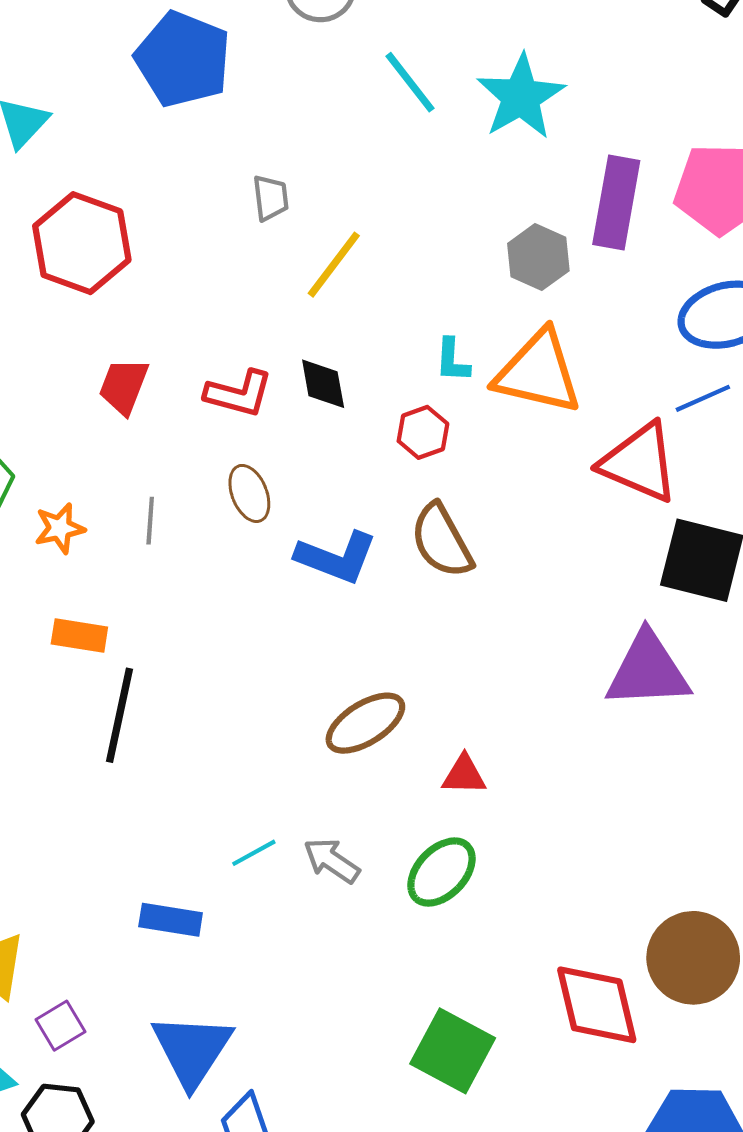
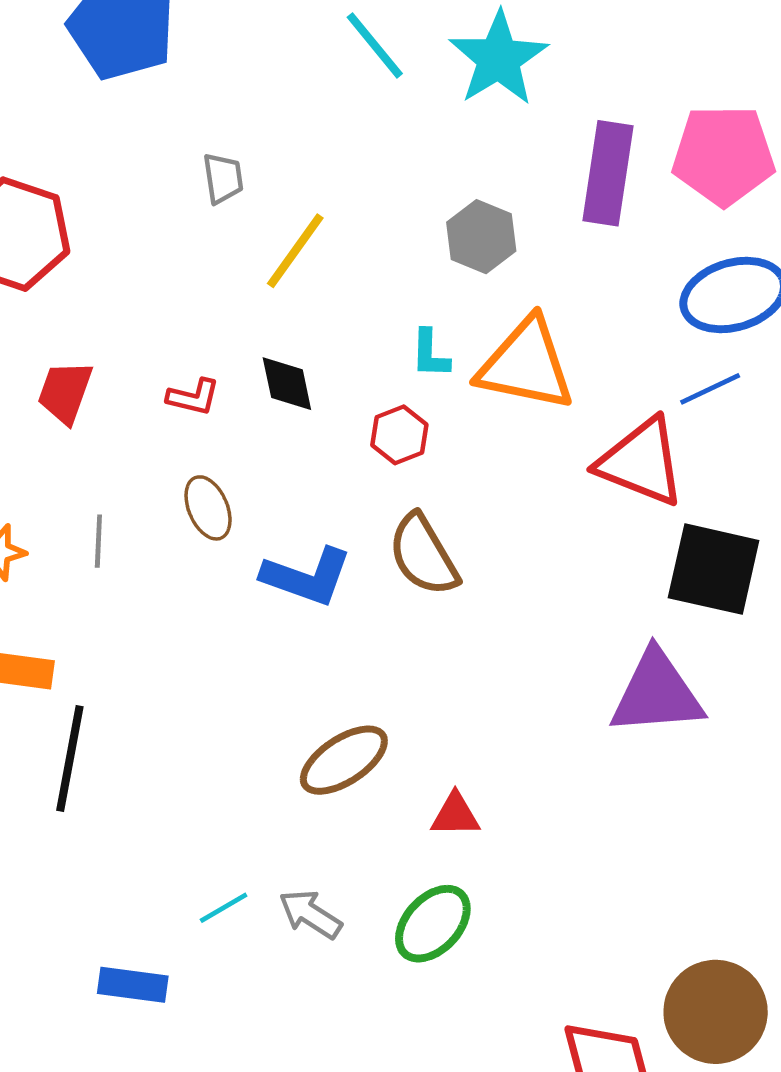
gray hexagon: (538, 257) -> (481, 237), moved
red L-shape: (239, 394) -> (193, 397), size x0.7

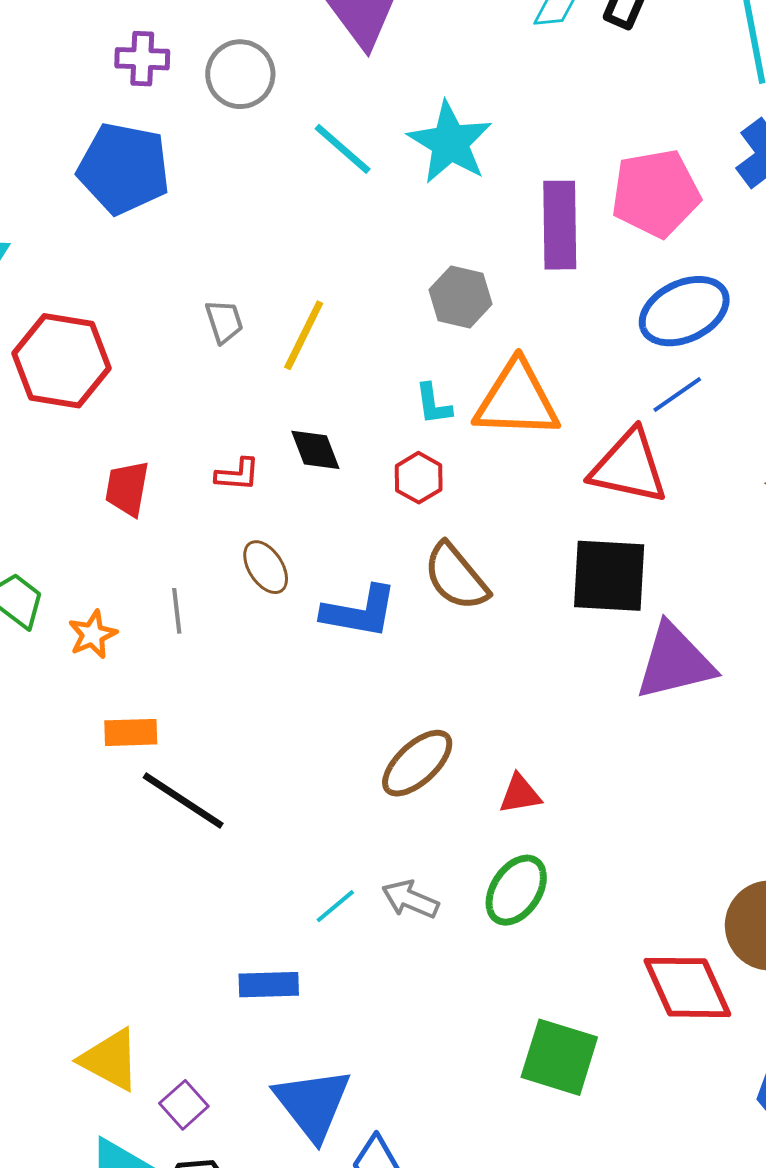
gray trapezoid: (223, 178) -> (224, 322), moved
black square: (714, 569) -> (609, 576), moved
black line: (70, 759) -> (183, 801), turned -58

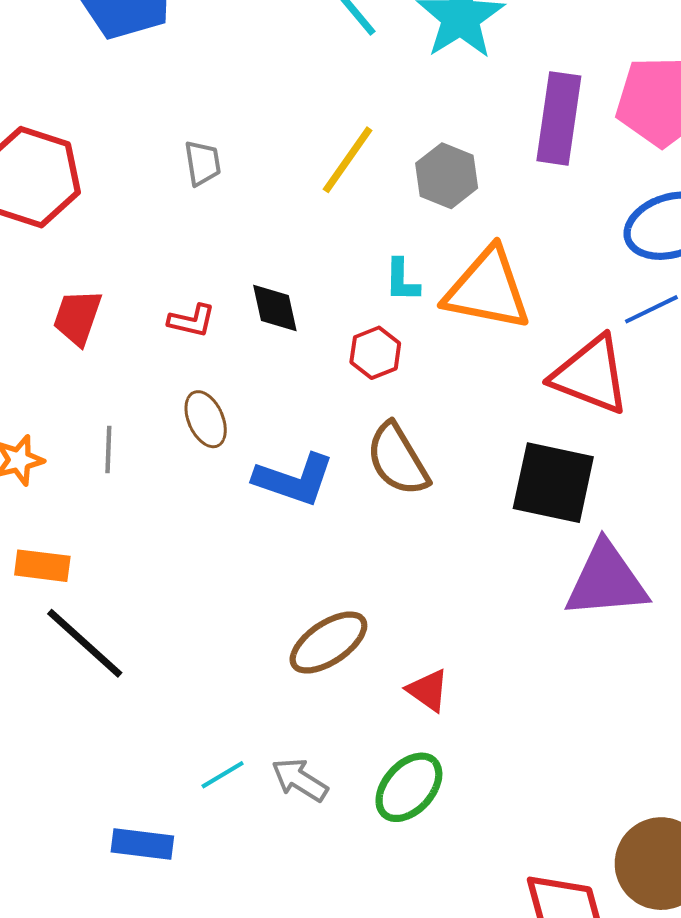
yellow line: (304, 335) -> (348, 160), moved
red triangle: (520, 794) -> (428, 690), turned 36

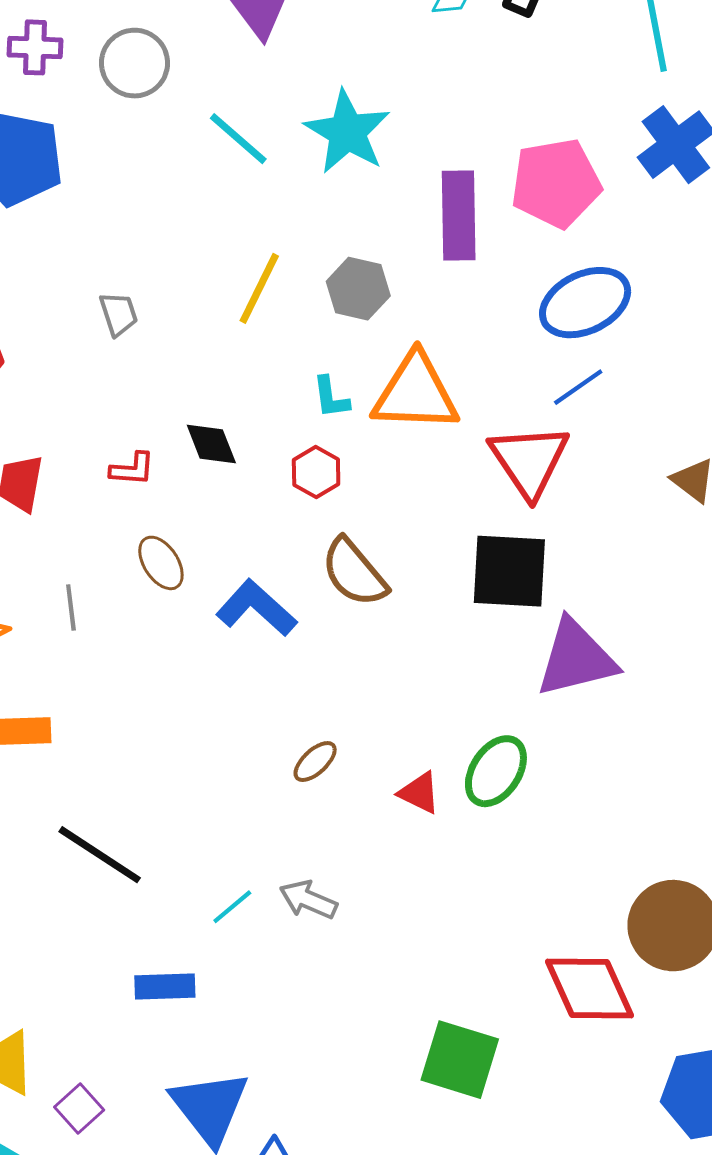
red triangle: (591, 375) -> (529, 461), turned 44
blue L-shape: (294, 479) -> (256, 608), turned -148
black line: (85, 643) -> (100, 855), moved
brown ellipse: (328, 643) -> (315, 762), size x0.6
green ellipse: (409, 787) -> (496, 771), moved

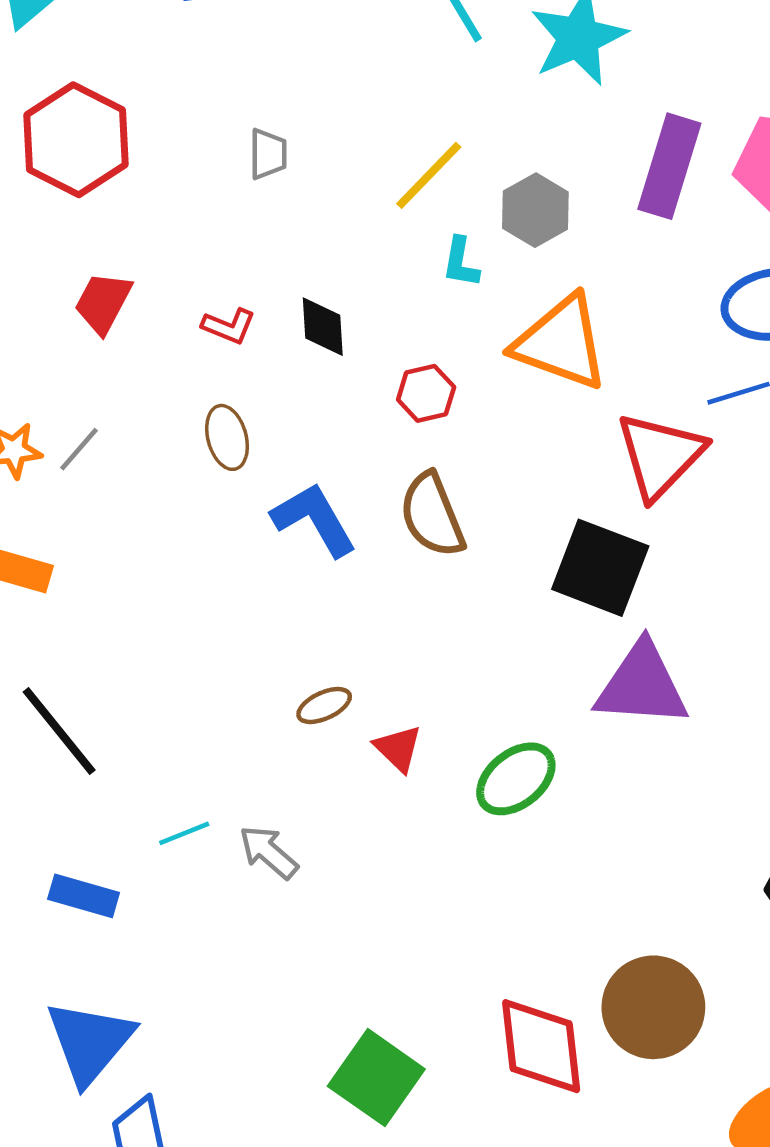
cyan L-shape: (331, 397) -> (461, 262), moved
gray line: (71, 607) -> (79, 449), moved, turned 30
red triangle: (419, 793) -> (398, 748), moved

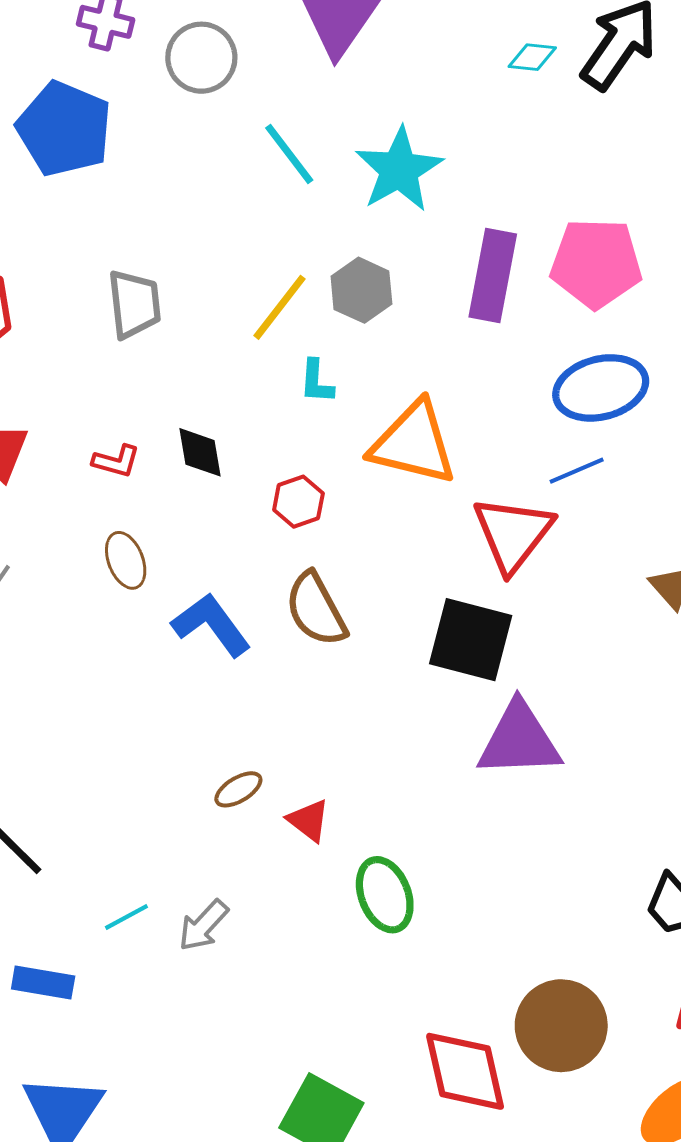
gray trapezoid: (268, 154) -> (134, 304), size x1.5
gray hexagon: (535, 210) -> (361, 290), moved
green ellipse: (516, 779) -> (385, 895), moved, turned -66
gray arrow: (269, 852) -> (203, 925), turned -82

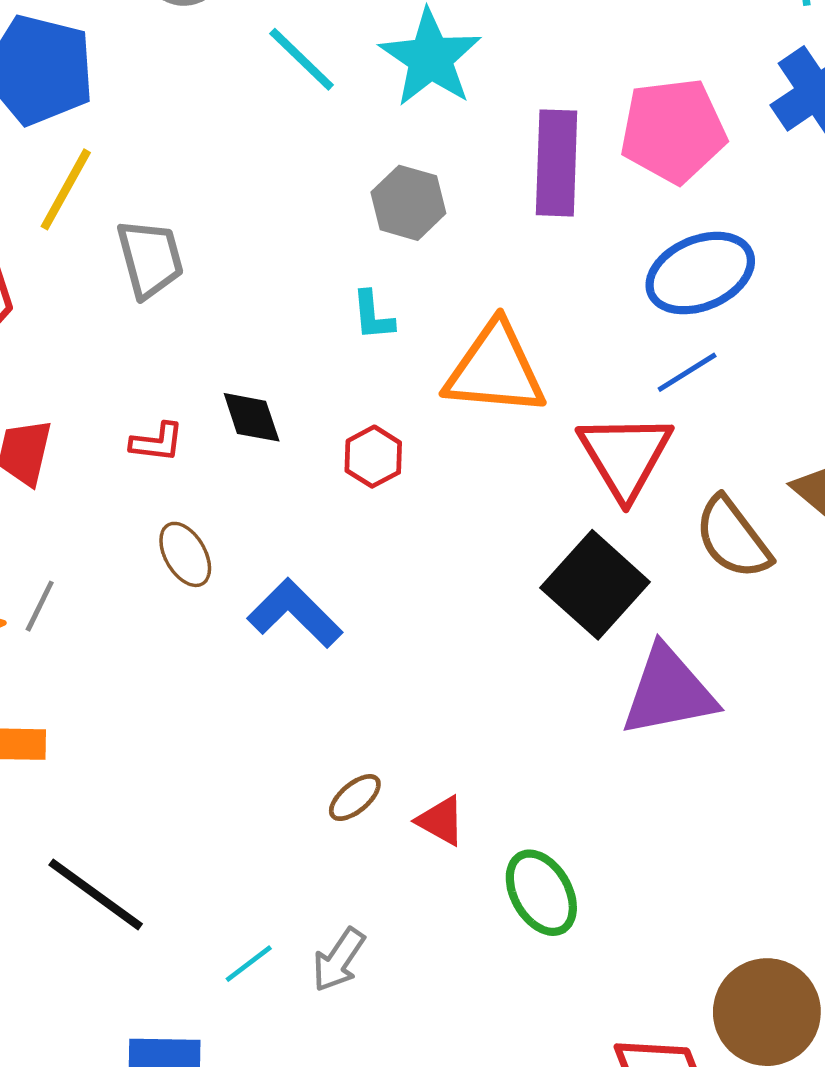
yellow line: (280, 307) -> (66, 189), moved
brown semicircle: (316, 609) -> (733, 538), moved
black square: (471, 640) -> (595, 585), turned 36

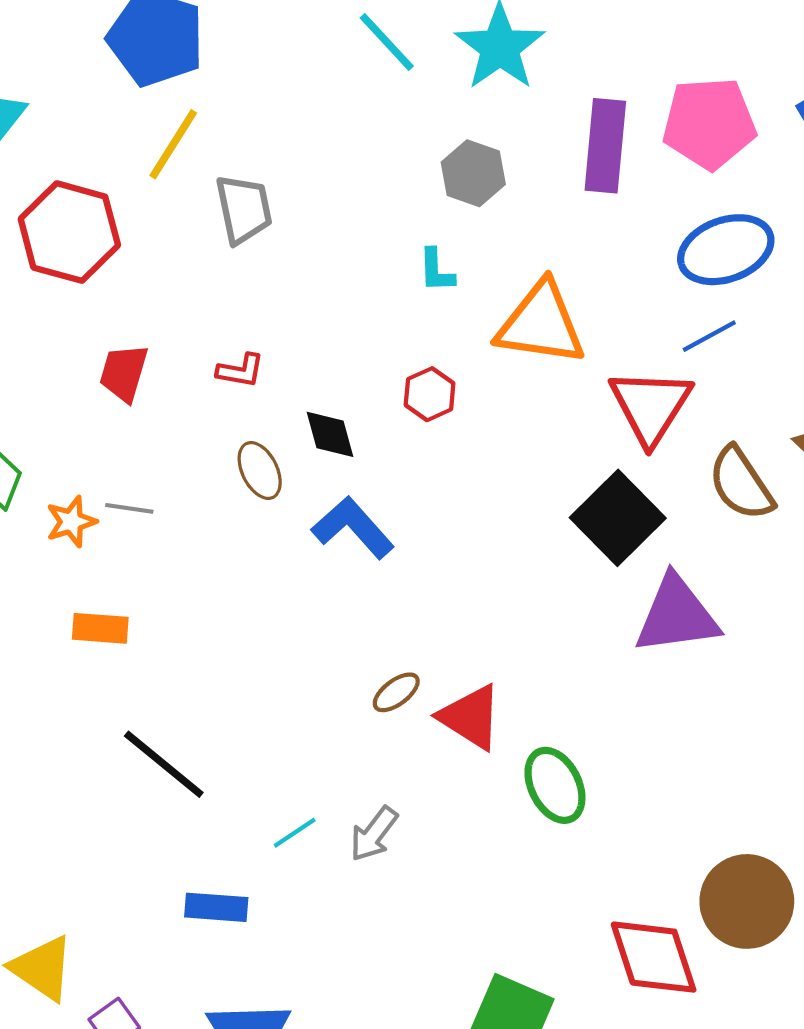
black diamond: (252, 417) -> (330, 434), moved
gray line: (40, 606) -> (129, 508), turned 69
red triangle: (441, 821) -> (470, 717), size x1.5

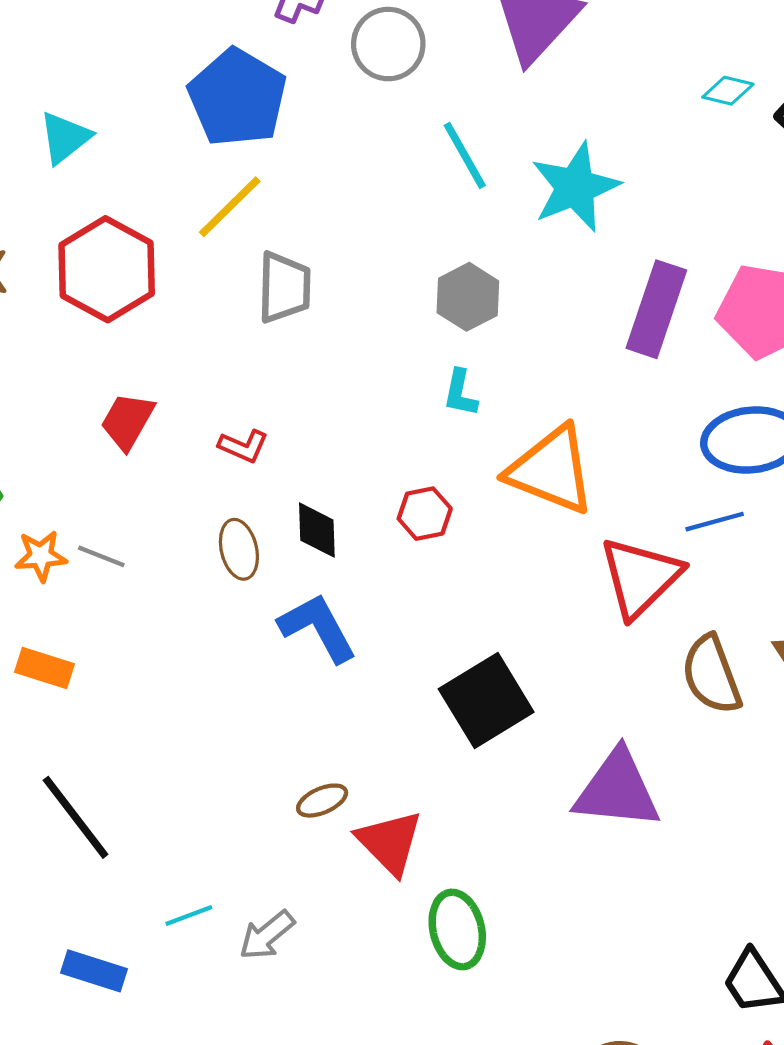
gray hexagon: (473, 173) -> (468, 297), moved
black square: (618, 518) -> (486, 701), moved

